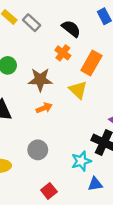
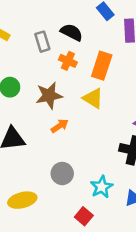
gray rectangle: (32, 23) -> (42, 42), moved, turned 42
cyan star: (81, 161) -> (102, 187), moved

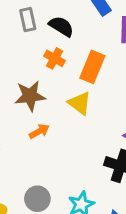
gray rectangle: (42, 42) -> (28, 20), moved
gray circle: (62, 173) -> (37, 199), moved

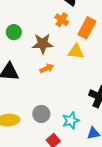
yellow triangle: (80, 103) -> (76, 52), turned -36

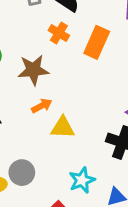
yellow triangle: (76, 52) -> (63, 128), moved
gray circle: (41, 114) -> (22, 173), moved

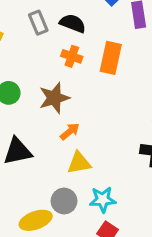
yellow triangle: (63, 128) -> (79, 163), moved
cyan star: (82, 180) -> (103, 200), moved, turned 30

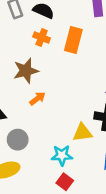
yellow triangle: (79, 163) -> (82, 132), moved
gray circle: (64, 201) -> (18, 140), moved

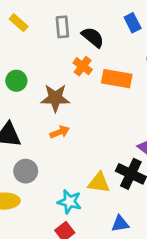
orange rectangle: (73, 40) -> (117, 79), turned 70

